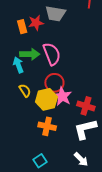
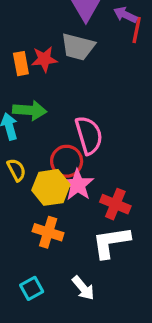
pink semicircle: (52, 54) -> (89, 135), moved
white arrow: (81, 159) -> (83, 288), moved

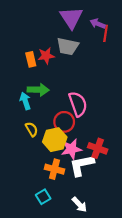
pink star: (78, 185) -> (71, 149), moved, turned 30
white L-shape: (111, 242) -> (82, 165), moved
cyan square: (32, 288) -> (43, 197), moved

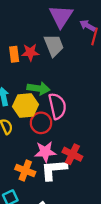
gray trapezoid: (68, 46) -> (54, 45), turned -130
green arrow: (38, 90) -> (38, 88), moved
yellow hexagon: (55, 140) -> (25, 105), moved

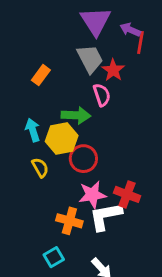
red star: (30, 52) -> (113, 70), moved, turned -30
orange rectangle: (14, 54) -> (41, 75), turned 49
pink semicircle: (57, 106) -> (102, 95), moved, size x0.7

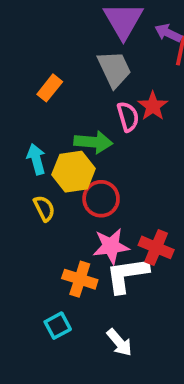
red star: (113, 70) -> (153, 106), moved

